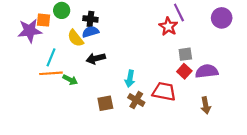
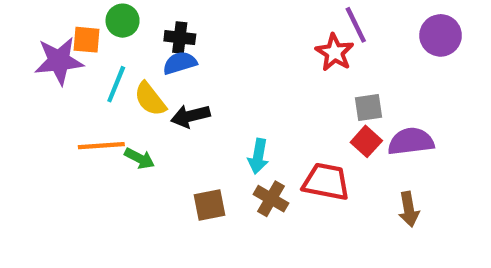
yellow semicircle: (76, 38) -> (150, 99), moved
cyan line: (51, 57) -> (116, 84), moved

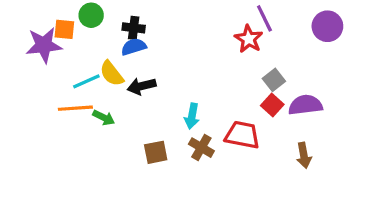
cyan line: (116, 84) -> (86, 81), moved, turned 44
gray square: (368, 108) -> (274, 80), turned -30

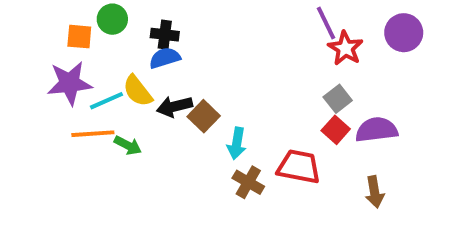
red star: (249, 39) -> (345, 48), moved
purple star: (44, 45) -> (70, 83), moved
brown square: (156, 152) -> (204, 116), moved, turned -35

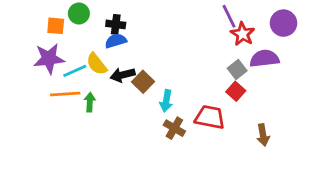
purple semicircle: (377, 130) -> (264, 59), moved
green arrow: (128, 145) -> (90, 102), turned -114

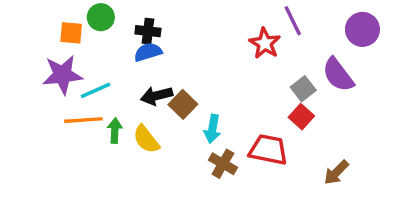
red star: (243, 34) -> (265, 43), moved
purple semicircle: (264, 59) -> (338, 75), turned -120
yellow semicircle: (97, 64) -> (146, 139), moved
brown arrow: (263, 135) -> (336, 172), turned 55

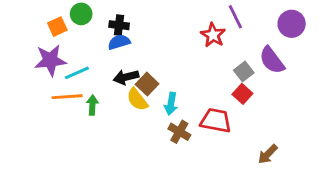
orange square: (71, 33) -> (57, 27), turned -30
yellow semicircle: (146, 139) -> (137, 100), moved
brown arrow: (336, 172) -> (268, 154), moved

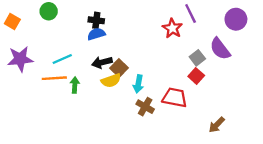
green circle: (81, 14) -> (49, 11), moved
orange square: (57, 27) -> (12, 21), moved, turned -35
purple star: (50, 60) -> (20, 59), moved
yellow semicircle: (137, 100) -> (111, 81), turned -72

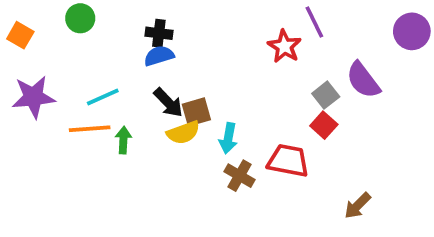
purple circle: (236, 19) -> (412, 31), moved
black arrow: (102, 62) -> (168, 103), turned -120
brown square: (119, 68) -> (196, 112), turned 30

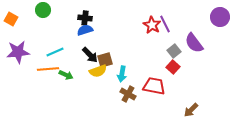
purple line: (314, 22) -> (165, 24), moved
green arrow: (123, 140) -> (66, 75), turned 112

